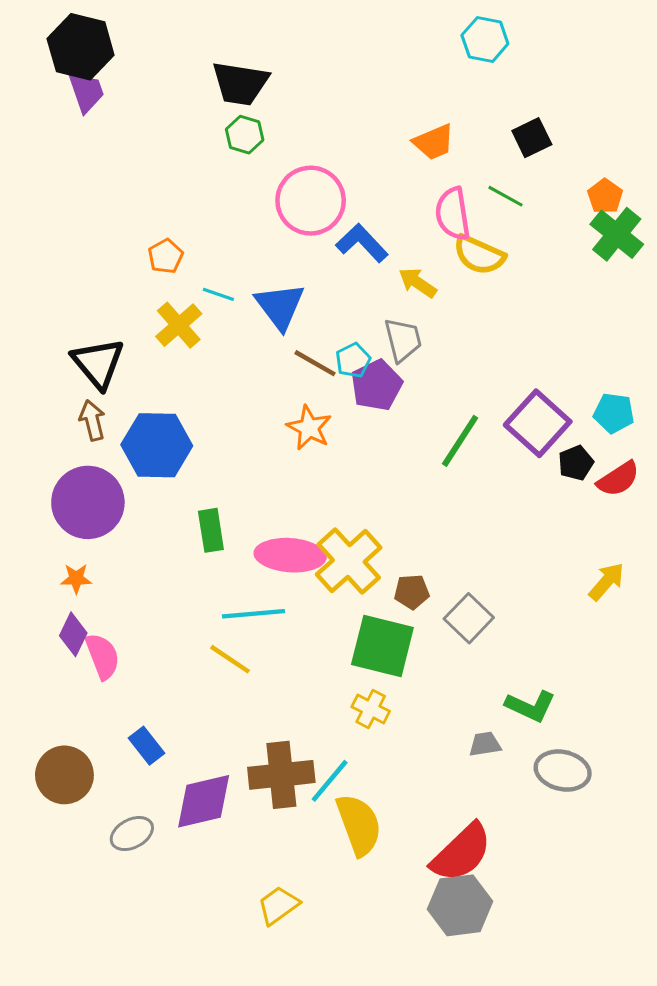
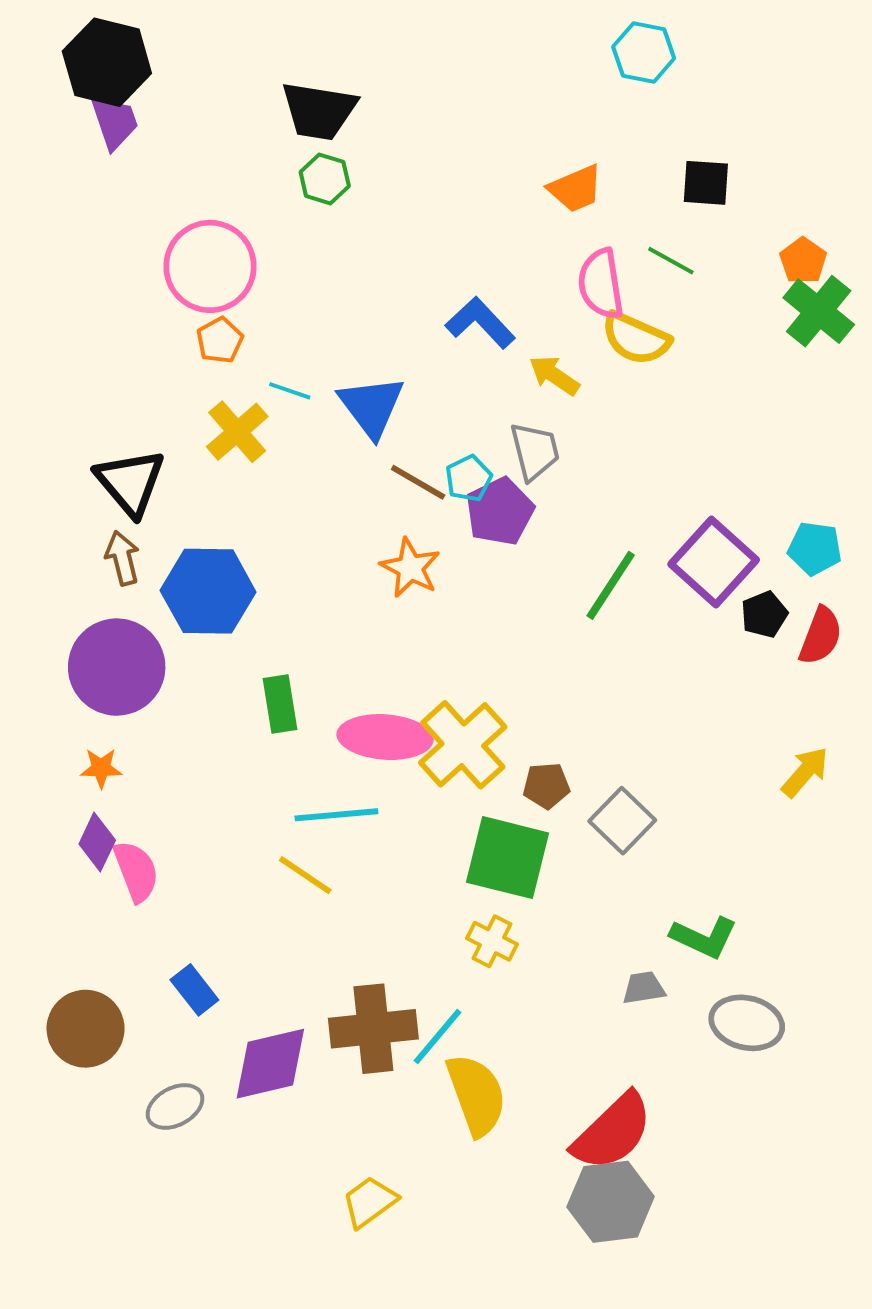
black square: (532, 138) -> (706, 183), turned 30
pink circle: (311, 201) -> (210, 266), moved
red semicircle: (618, 479) -> (821, 636), turned -36

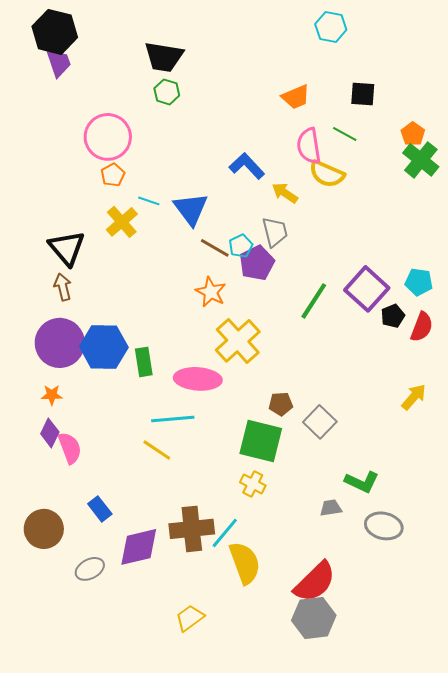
blue hexagon: (208, 591) -> (104, 347), moved
yellow cross: (463, 745) -> (238, 341), moved

